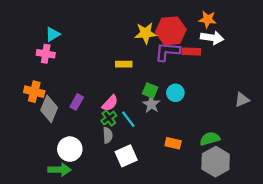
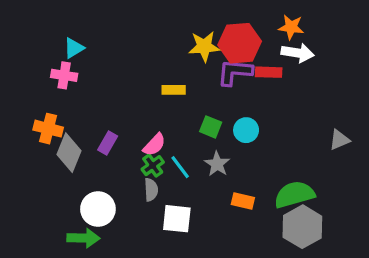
gray star: (151, 104) -> (217, 164), moved
green semicircle: (210, 139) -> (294, 195), size x1.4
white square: (126, 156) -> (177, 219), turned 30

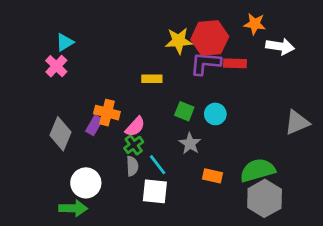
white arrow: (298, 53) -> (280, 46), moved
pink cross: (64, 75) -> (56, 66), turned 35
orange cross: (48, 129) -> (107, 113), moved
gray triangle: (339, 140) -> (297, 122), size x1.4
cyan line: (180, 167) -> (158, 165), moved

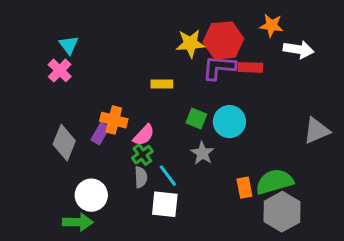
cyan triangle: (65, 42) -> (69, 45), turned -36
cyan circle: (215, 114) -> (229, 122), size x1.4
orange rectangle: (213, 176) -> (244, 188), moved, turned 66

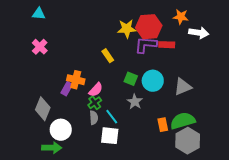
cyan triangle: (69, 45) -> (39, 14), moved, turned -48
yellow rectangle: (162, 84) -> (108, 56), turned 56
gray triangle: (317, 131) -> (183, 87), moved
gray diamond: (64, 143) -> (43, 109), moved

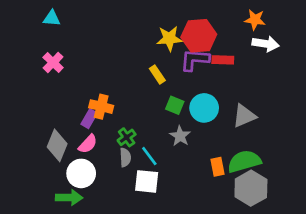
orange star: (181, 17) -> (255, 20), moved
yellow rectangle: (108, 56) -> (157, 75), moved
pink semicircle: (96, 90) -> (88, 144), moved

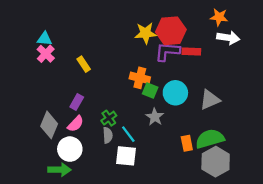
cyan triangle: (52, 18) -> (45, 39), moved
yellow rectangle: (157, 75) -> (84, 64), moved
orange cross: (101, 107) -> (140, 78), moved

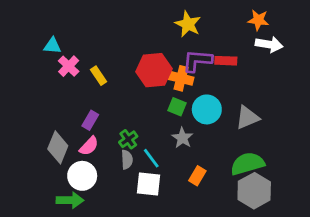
red hexagon: (171, 31) -> (154, 70), moved
yellow star: (146, 33) -> (188, 24), moved, turned 30
pink cross: (46, 54) -> (69, 66), moved
orange cross: (140, 78) -> (181, 78), moved
orange rectangle: (187, 143) -> (197, 176), moved, turned 42

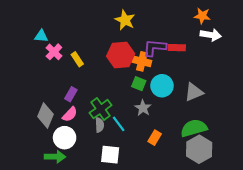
yellow star: (188, 24) -> (125, 20), moved
green cross: (128, 139) -> (101, 109), size x1.5
white square: (149, 184) -> (110, 155), moved

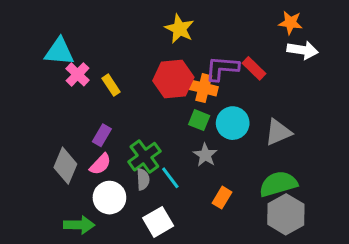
cyan triangle: (41, 36) -> (59, 52), size x1.5
red rectangle: (177, 48) -> (254, 68), turned 42
white circle: (65, 138) -> (109, 198), moved
white square: (110, 155) -> (158, 222), turned -36

